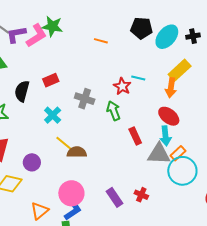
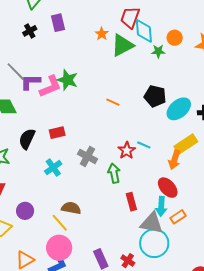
yellow line: (65, 144) -> (60, 223), moved
orange rectangle: (178, 153) -> (178, 217), moved
cyan circle: (182, 171) -> (154, 243), moved

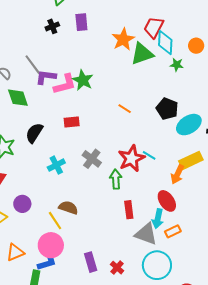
orange star: (102, 34) -> (123, 39), size x1.6
orange circle: (175, 38) -> (196, 46), moved
red rectangle: (57, 133) -> (72, 122), moved
red star: (127, 150) -> (131, 158), size x1.5
cyan circle: (154, 243) -> (157, 265), moved

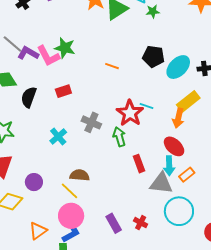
purple L-shape: (46, 77) -> (28, 53), turned 35
pink L-shape: (65, 84) -> (48, 56), turned 90
black semicircle: (34, 133) -> (29, 97), moved

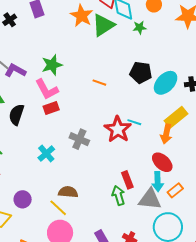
green star: (65, 48) -> (52, 65), turned -30
pink L-shape: (48, 56) -> (47, 89), moved
green arrow: (119, 137) -> (118, 195), moved

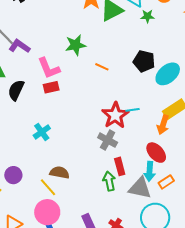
green star: (52, 65) -> (76, 45), moved
cyan line: (134, 122) -> (133, 110), turned -32
gray cross: (79, 139) -> (108, 140), moved

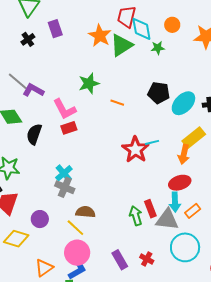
gray cross: (108, 140) -> (65, 187), moved
red ellipse: (156, 153) -> (180, 183), turned -60
red rectangle: (120, 166) -> (150, 209), moved

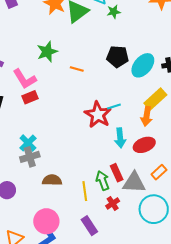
gray cross: (65, 187) -> (30, 157), turned -36
cyan arrow: (175, 202) -> (120, 138), moved
yellow line: (75, 228) -> (85, 191), moved, turned 42
red cross: (147, 259) -> (113, 203), moved, turned 32

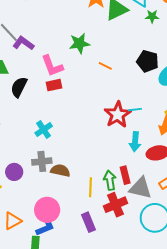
gray cross: (30, 157) -> (42, 161), moved
red cross: (113, 203) -> (116, 205), size x1.6

